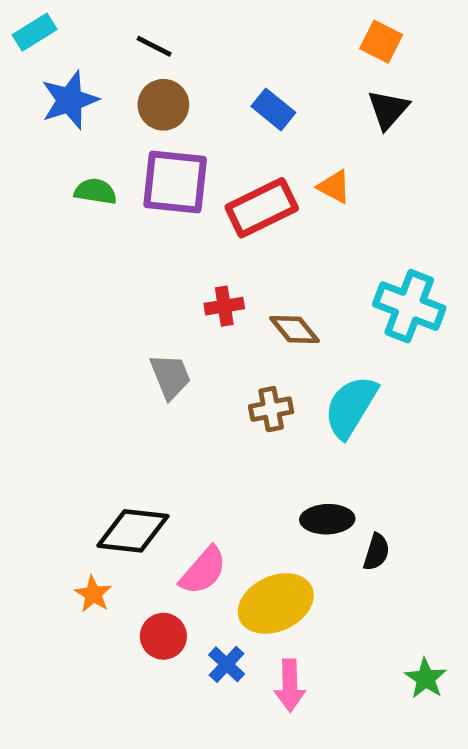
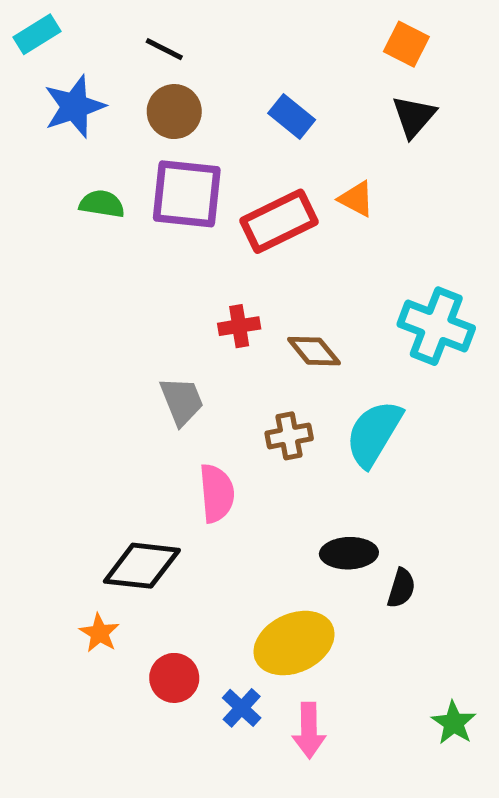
pink semicircle: (203, 571) -> (217, 493), moved, turned -46

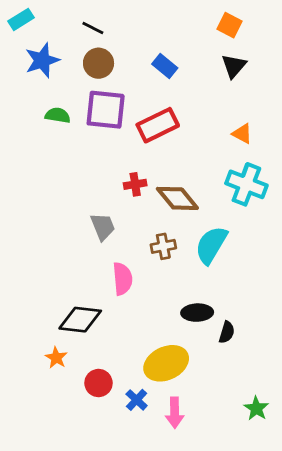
orange triangle: (356, 199) -> (242, 134), moved
brown diamond: (314, 351) -> (177, 198), size x1.4

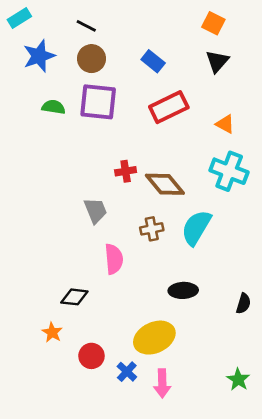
red rectangle: (158, 125) -> (169, 107), moved
black diamond: (80, 320) -> (74, 297), size x0.7
black semicircle: (227, 332) -> (243, 304), moved

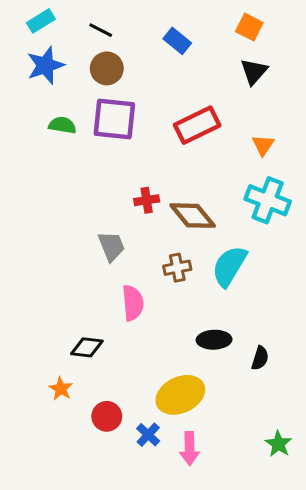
cyan rectangle: (19, 18) -> (41, 21), moved
blue rectangle: (153, 61) -> (177, 41), moved
orange triangle: (225, 124) -> (263, 145), turned 36
black semicircle: (243, 304) -> (260, 358), moved

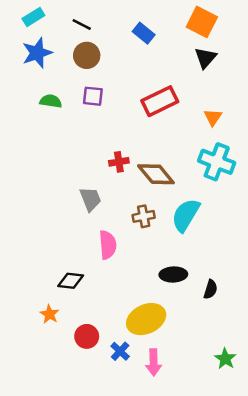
orange square: (249, 27) -> (202, 22), size x1.4
purple square: (114, 119) -> (93, 96), size x0.6

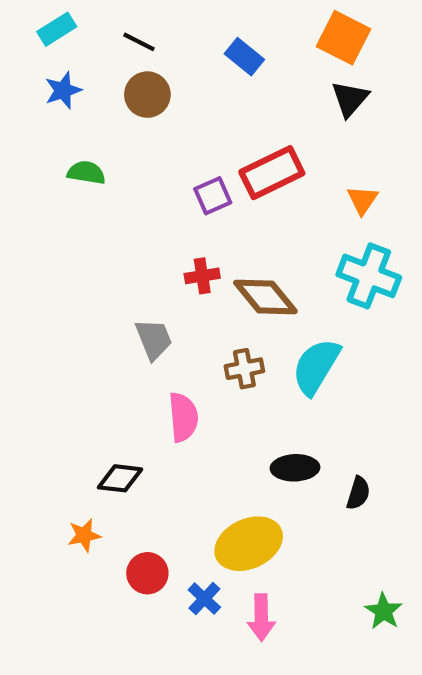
blue star: (37, 53) -> (63, 90), size x0.7
purple square: (93, 96) -> (213, 196), moved, turned -30
orange star: (50, 314) -> (84, 535), turned 30

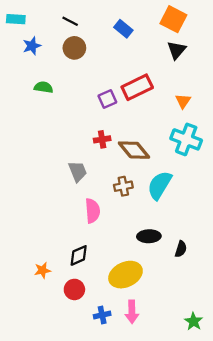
cyan rectangle: (57, 29) -> (16, 19), moved, turned 36
black diamond: (120, 478) -> (79, 255), moved, turned -30
blue cross: (204, 599) -> (102, 315), moved, turned 35
green star: (384, 611) -> (194, 321), moved

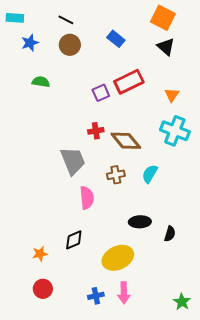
blue rectangle: (123, 29) -> (116, 39), moved
black triangle: (177, 50) -> (166, 47), turned -30
gray trapezoid: (78, 171) -> (73, 161), size x1.4
cyan semicircle: (160, 185) -> (150, 174), size x0.7
red circle: (74, 289) -> (43, 289), moved

